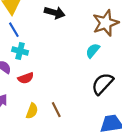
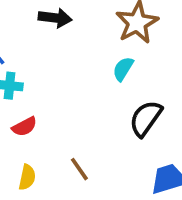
yellow semicircle: (32, 111) -> (27, 177), moved

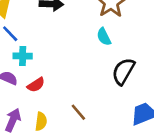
cyan semicircle: (123, 69) -> (104, 37), turned -54

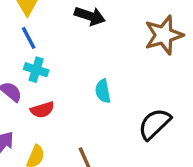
cyan semicircle: (104, 37) -> (103, 91), moved

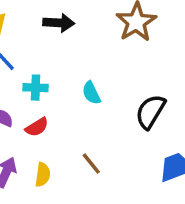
cyan cross: (36, 70) -> (36, 88), moved

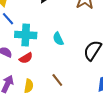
cyan cross: (36, 88) -> (26, 35), size x1.5

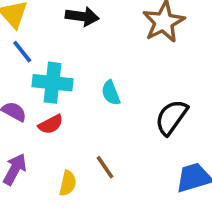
yellow semicircle: (29, 86) -> (68, 183), moved

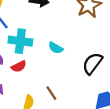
cyan semicircle: (111, 93) -> (56, 48), turned -40

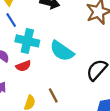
cyan semicircle: (56, 48) -> (62, 51), size x1.6

